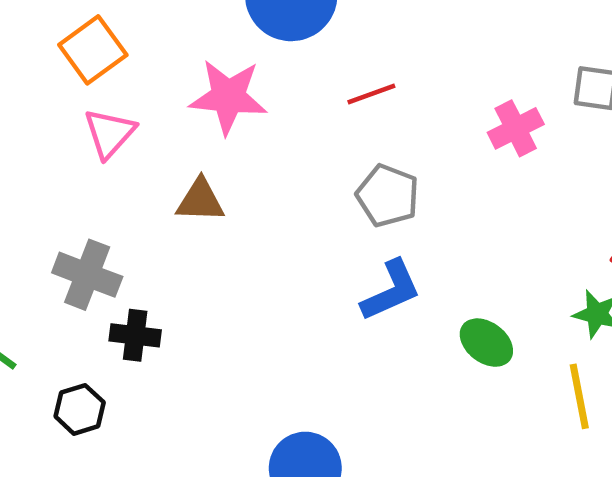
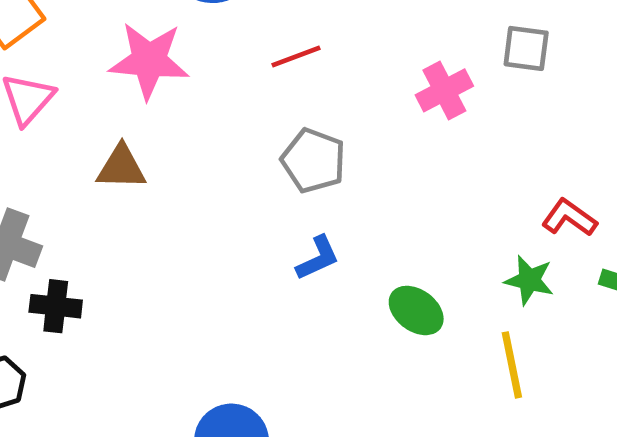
blue L-shape: (391, 291) -> (318, 258), size x0.7

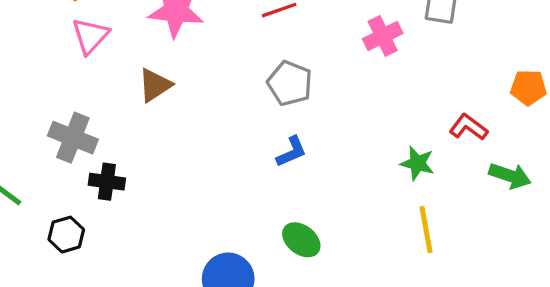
brown triangle: (121, 167) -> (155, 85), turned -36
green star: (529, 280) -> (417, 163), moved
green ellipse: (416, 310) -> (301, 240), moved

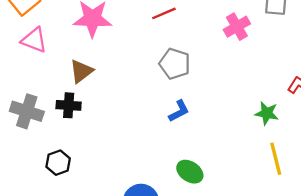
pink triangle: (90, 36) -> (34, 40), turned -48
black cross: (107, 182) -> (69, 105), moved
black hexagon: (66, 235) -> (58, 163), moved

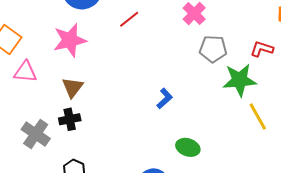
gray pentagon: (175, 64) -> (213, 49), moved
gray cross: (27, 111) -> (36, 134), turned 32
green star: (267, 113) -> (240, 80), size x1.6

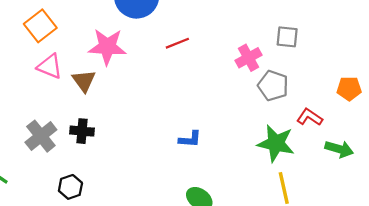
gray pentagon: (213, 49) -> (273, 86), moved
brown triangle: (73, 87) -> (84, 81), moved, turned -30
blue L-shape: (165, 98) -> (190, 139), turned 30

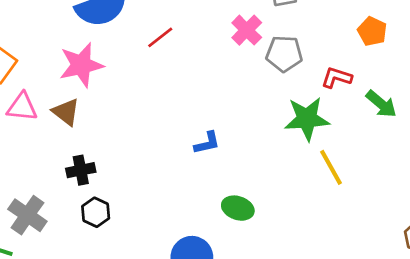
orange pentagon: (349, 88) -> (372, 31), turned -30
gray cross: (41, 136) -> (27, 215), moved
green arrow: (339, 149) -> (381, 104), turned 40
black hexagon: (70, 187) -> (96, 212), moved

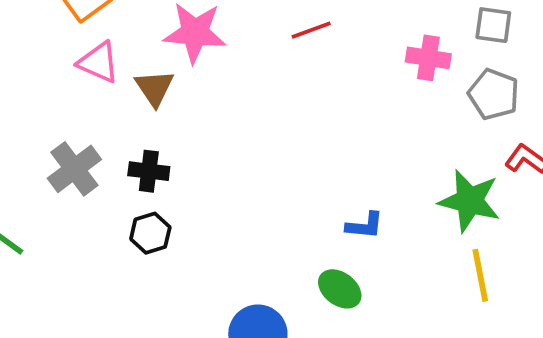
pink cross: (247, 30) -> (428, 58), turned 36
gray pentagon: (284, 54) -> (494, 94), moved
blue L-shape: (207, 143) -> (365, 226), moved
gray cross: (27, 215) -> (74, 169), moved

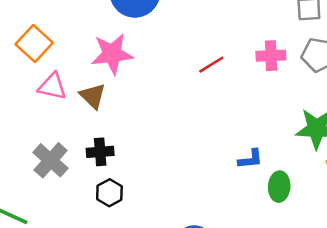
red line: (311, 30) -> (211, 65), moved
pink cross: (428, 58) -> (271, 56), moved
green ellipse: (340, 289) -> (279, 187), moved, turned 68

